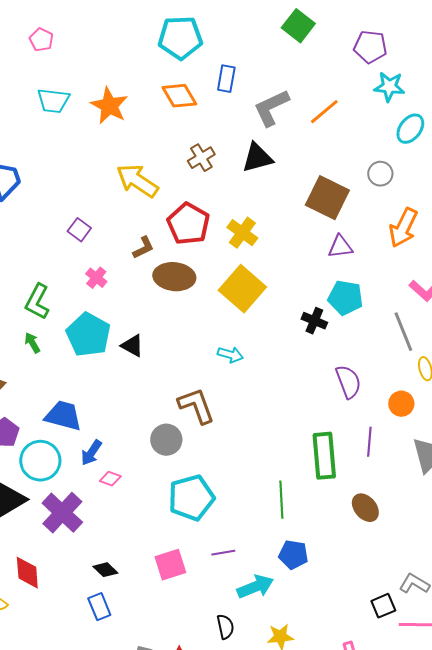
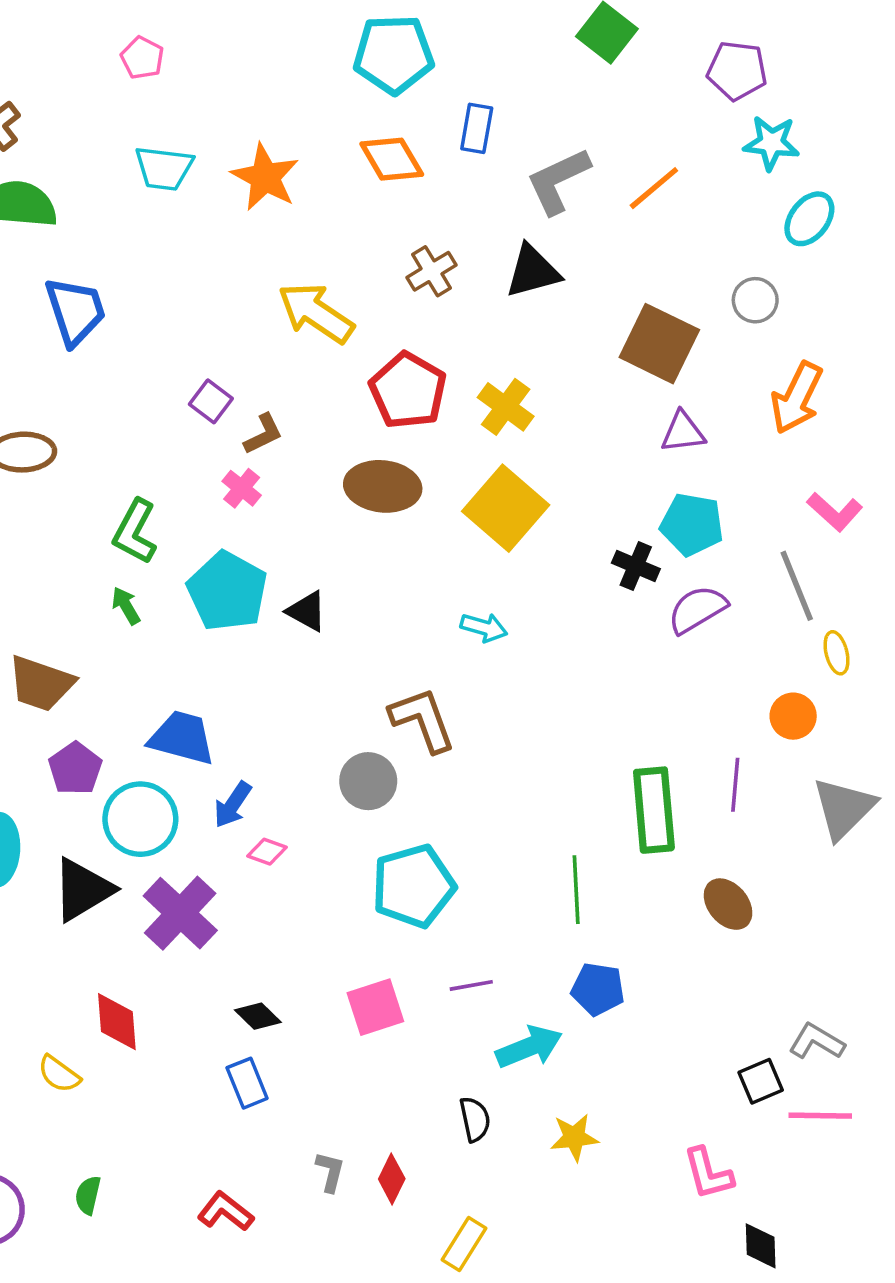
brown L-shape: (143, 248) -> (263, 434), moved
purple semicircle: (348, 382) -> (697, 609), moved, turned -100

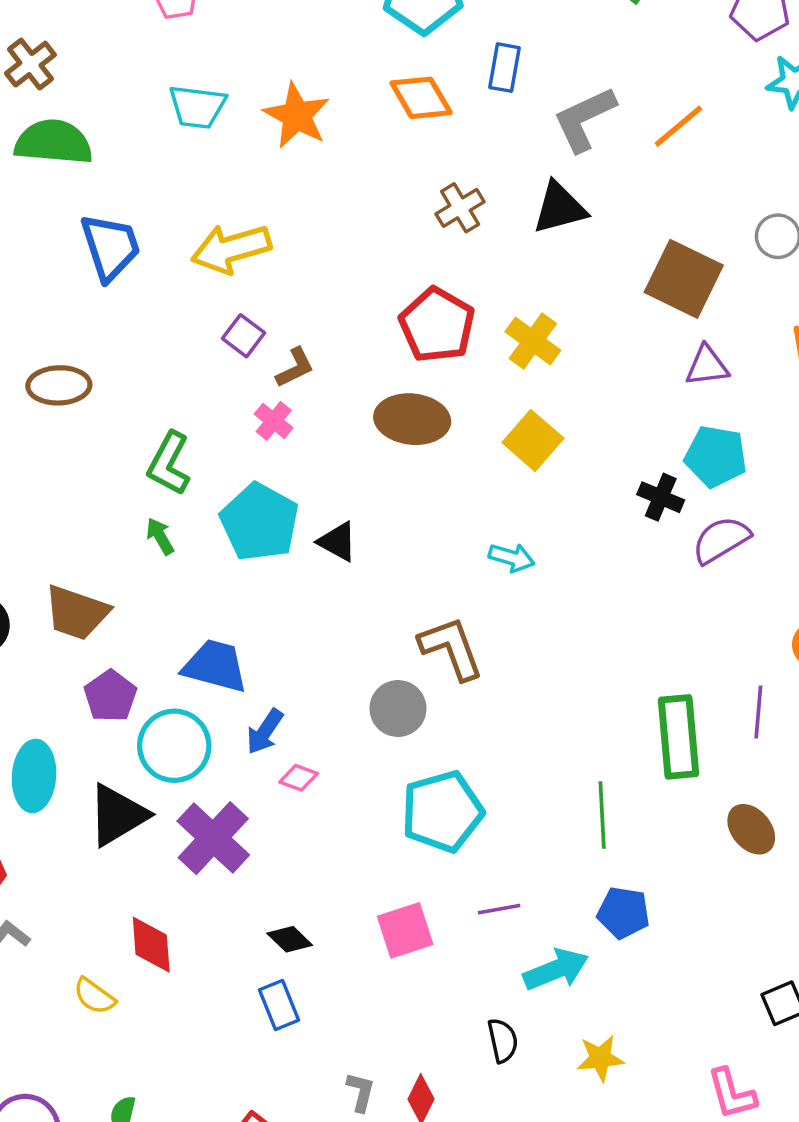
yellow arrow: (316, 313) -> (231, 249), moved, turned -50
yellow square: (506, 508) -> (533, 440), size x0.7

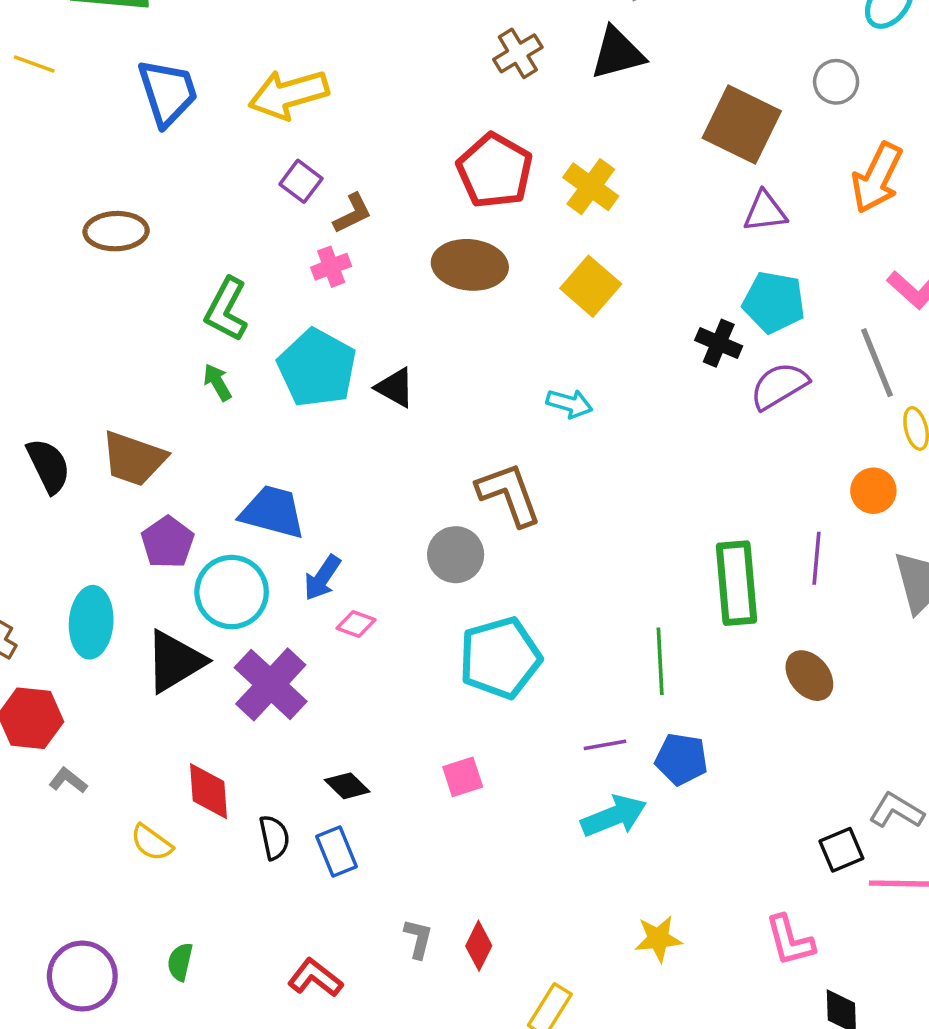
pink cross: (274, 421) -> (331, 267), turned 30
purple line: (499, 909) -> (605, 745), moved
pink square: (405, 930) -> (463, 777), size x0.7
black semicircle: (503, 1040) -> (274, 837), moved
yellow star: (600, 1058) -> (658, 939), moved

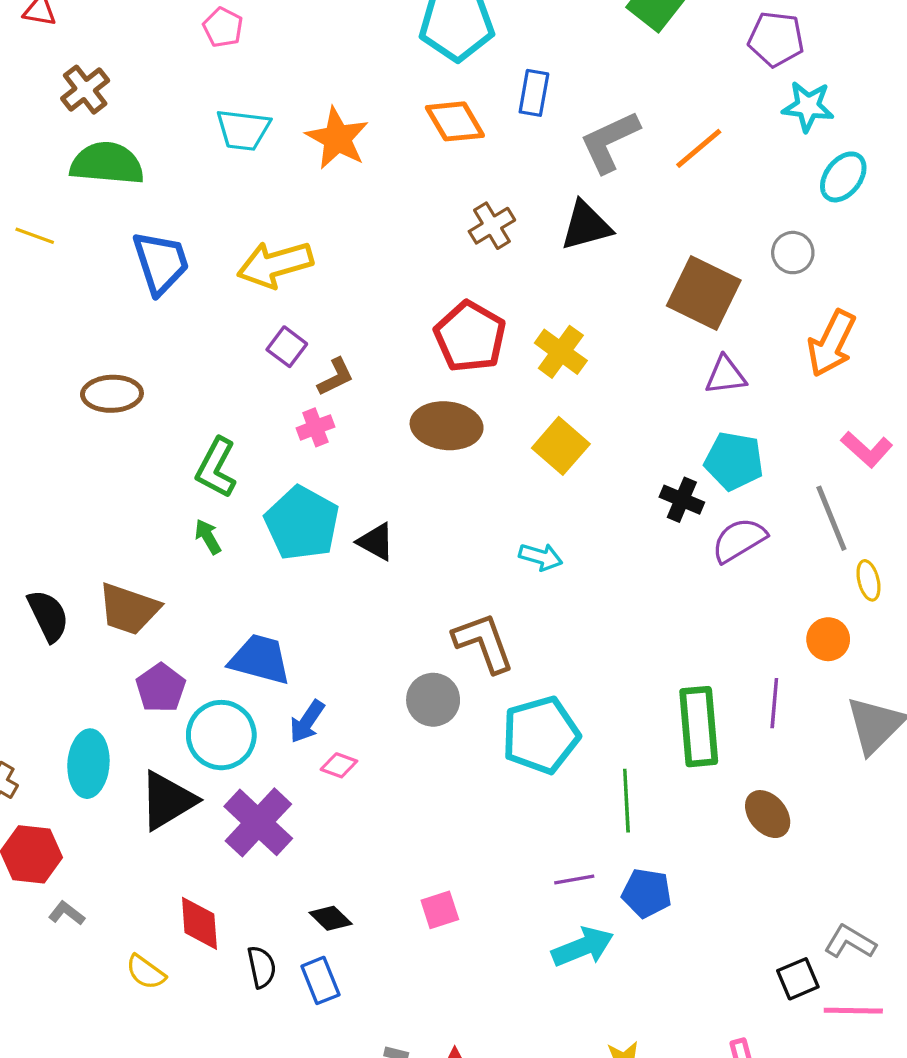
cyan pentagon: (500, 658) -> (541, 735), moved

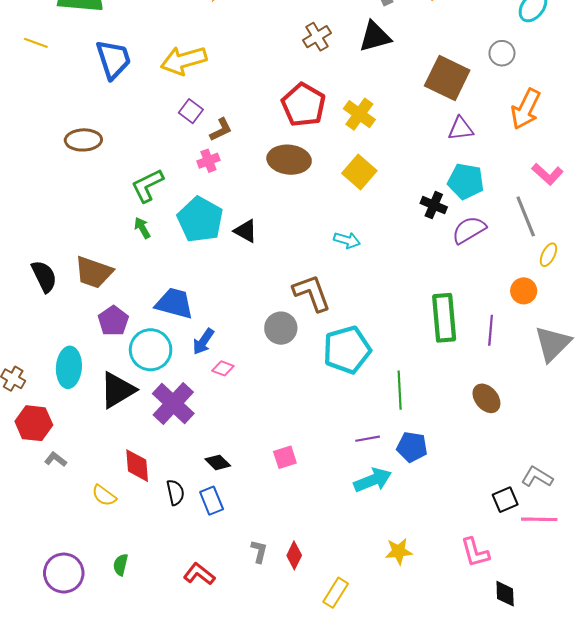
green L-shape: (216, 468) -> (147, 185), turned 36
yellow ellipse: (868, 580) -> (548, 255), turned 40
green rectangle: (699, 727) -> (444, 318), moved

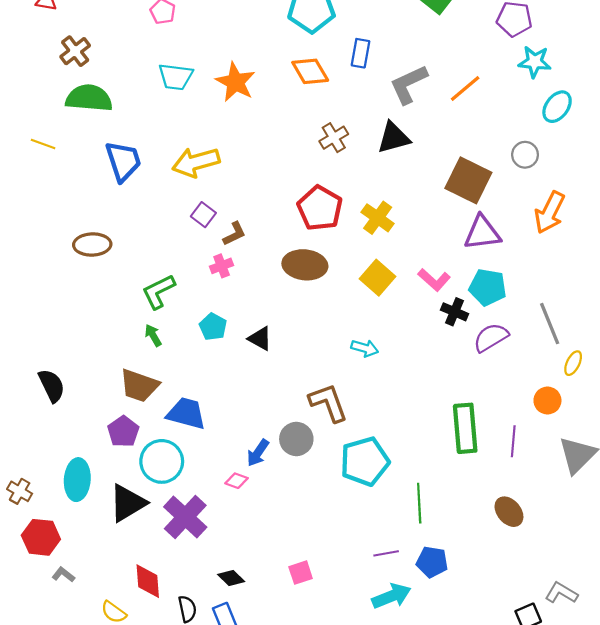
purple triangle: (461, 129) -> (482, 233), size x1.4
pink L-shape: (547, 174) -> (434, 280), moved
cyan pentagon: (200, 220) -> (213, 327), size x0.6
brown trapezoid: (94, 272) -> (139, 386), moved
blue arrow: (203, 342) -> (258, 453), moved

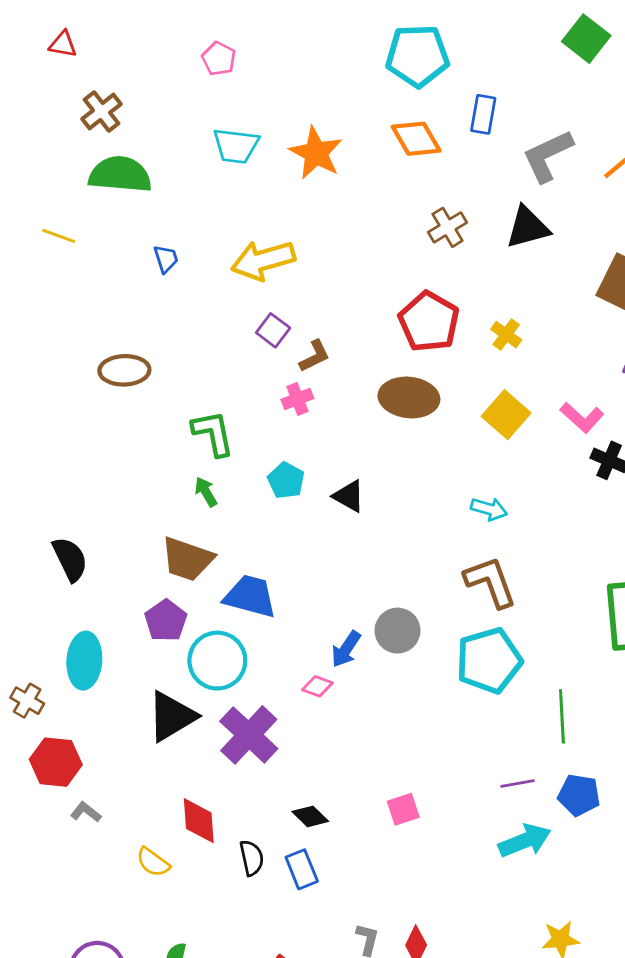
blue trapezoid: (123, 161) -> (166, 259), size x0.5
yellow cross: (378, 218) -> (506, 335), size x0.7
green L-shape: (158, 292) -> (213, 433), turned 105
brown L-shape: (328, 403) -> (490, 582), moved
cyan ellipse: (77, 480) -> (84, 661), moved

